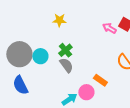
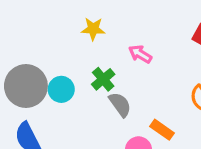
pink arrow: (109, 28) -> (140, 54), moved
gray semicircle: (66, 65) -> (120, 104), moved

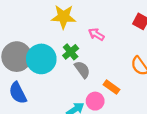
yellow star: (93, 29) -> (64, 17), size x1.5
cyan circle: (61, 89) -> (41, 59), size x1.6

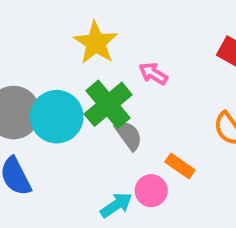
yellow star: (64, 17) -> (96, 43), turned 30
green cross: (71, 52) -> (108, 104), size x1.6

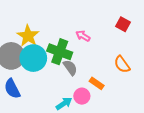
yellow star: (96, 43) -> (28, 36), moved
green cross: (108, 104) -> (60, 52), turned -30

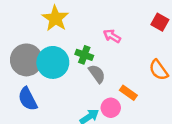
yellow star: (28, 36) -> (55, 18), moved
green cross: (60, 52) -> (84, 55), size x0.6

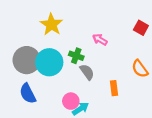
orange rectangle: (128, 93) -> (114, 88), turned 48
pink circle: (111, 108) -> (71, 101), moved

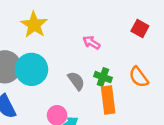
green cross: (76, 56) -> (103, 77), moved
orange rectangle: (114, 88) -> (108, 100), size x1.5

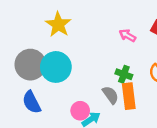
pink arrow: (91, 43) -> (128, 35), moved
gray semicircle: (76, 81) -> (111, 95), moved

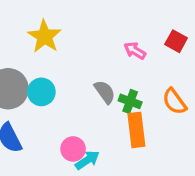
cyan circle: (56, 67) -> (41, 92), size x0.7
gray semicircle: (111, 95) -> (105, 92), moved

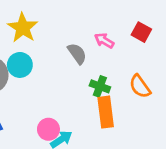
cyan circle: (41, 92) -> (20, 65), moved
gray semicircle: (105, 92) -> (77, 53), moved

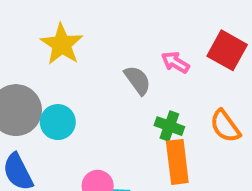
red square: (141, 32) -> (227, 50), size x1.4
cyan circle: (20, 65) -> (58, 122), moved

